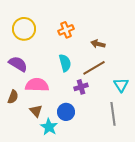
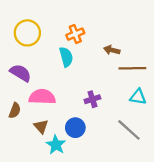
cyan semicircle: (65, 63) -> (66, 57), moved
brown line: (94, 68) -> (132, 68), moved, turned 30
cyan triangle: (121, 85) -> (138, 97), turned -49
gray line: (113, 114) -> (129, 130), turned -40

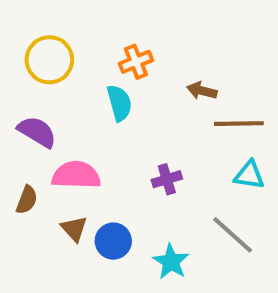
blue circle: (75, 128) -> (113, 241), moved
cyan star: (56, 145) -> (171, 262), moved

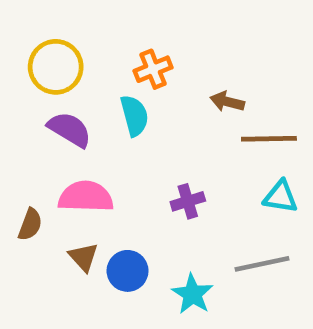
purple semicircle: (37, 132) -> (70, 129), moved
gray line: (233, 235) -> (262, 264), turned -54

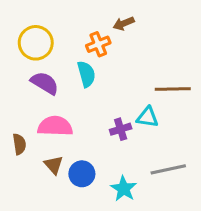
brown arrow: (227, 102) -> (124, 23), moved, turned -36
cyan triangle: (281, 197) -> (147, 117), moved
brown semicircle: (30, 225) -> (19, 144), turned -30

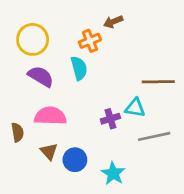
gray line: (168, 169) -> (154, 136), moved

